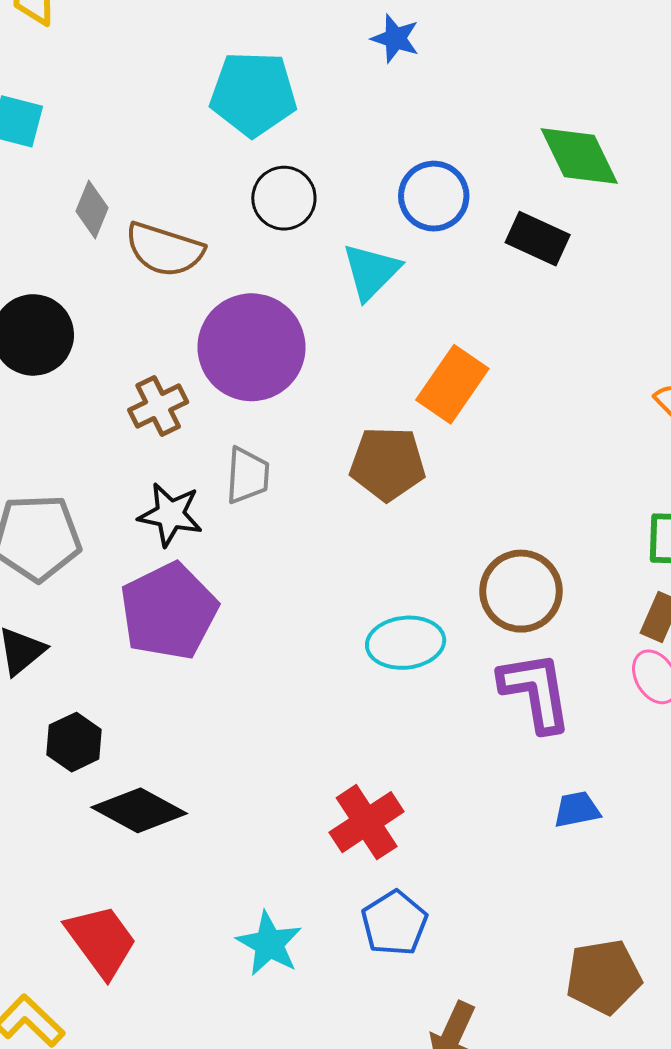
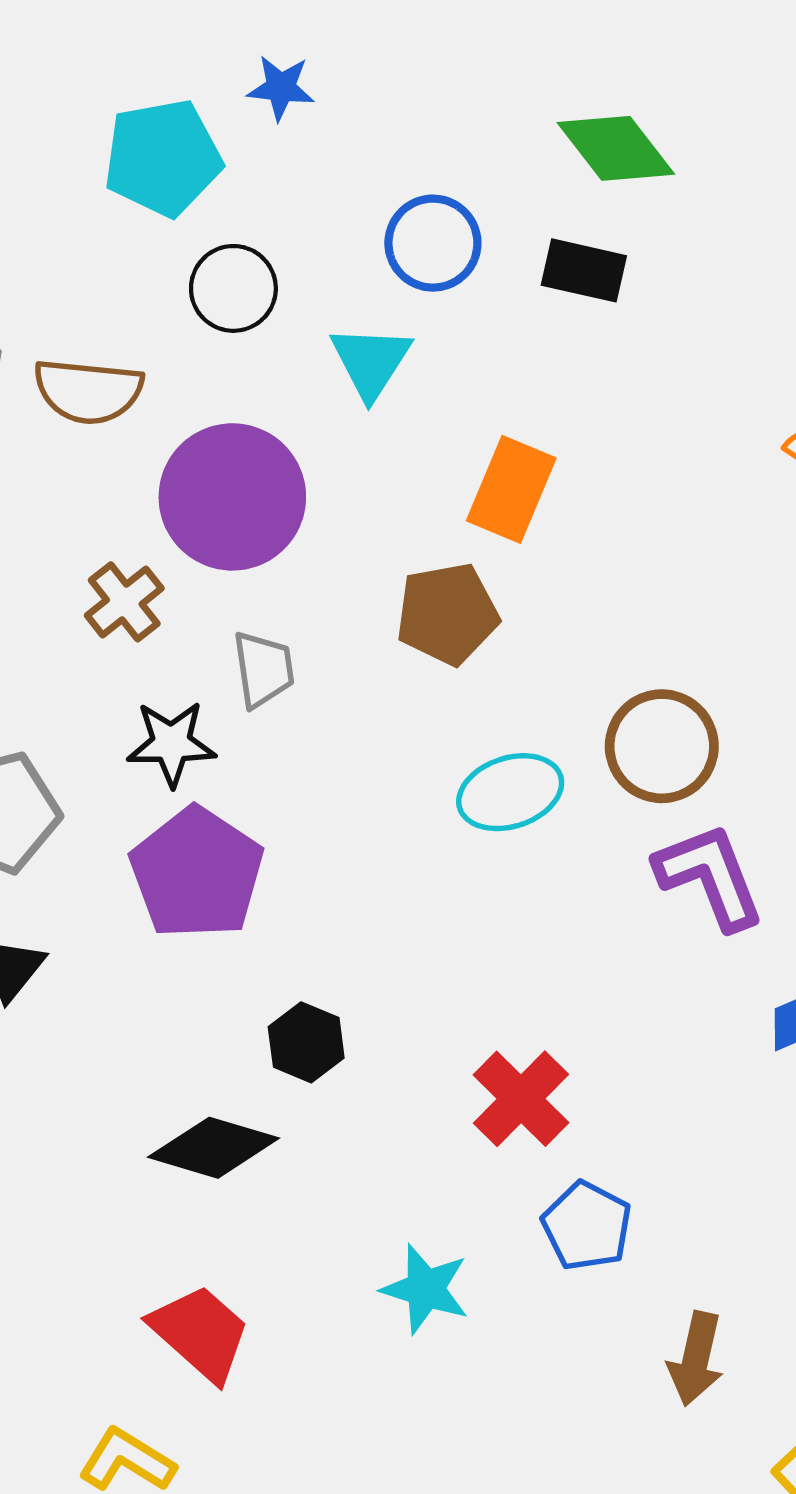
blue star: (395, 38) -> (281, 88), moved
cyan ellipse: (406, 643) -> (510, 792), moved
black hexagon: (74, 742) -> (306, 1042), moved

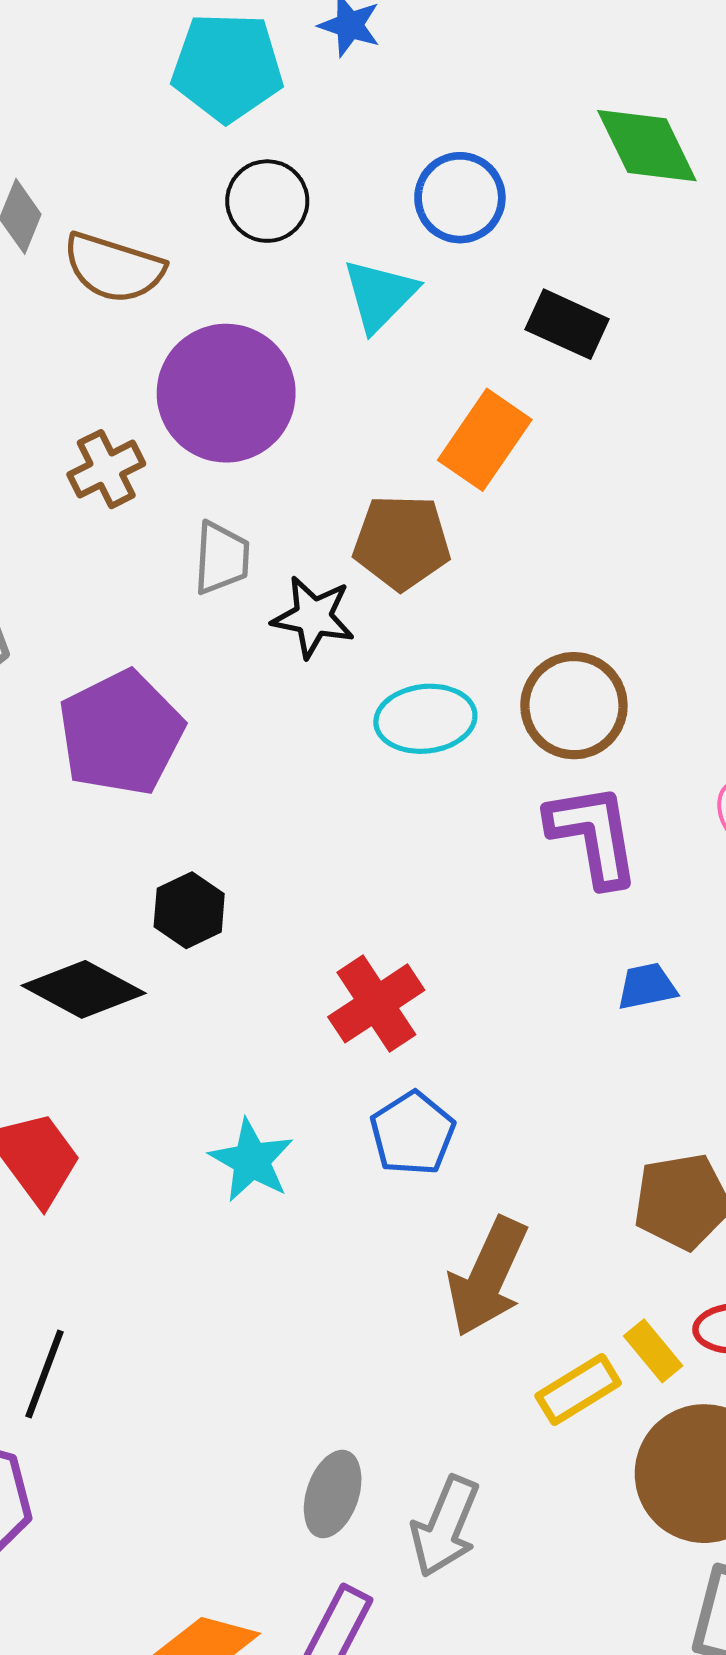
black rectangle: (584, 270) -> (567, 324), moved
black star: (171, 743) -> (313, 617), moved
brown arrow: (696, 1359) -> (487, 1277), size x1.4

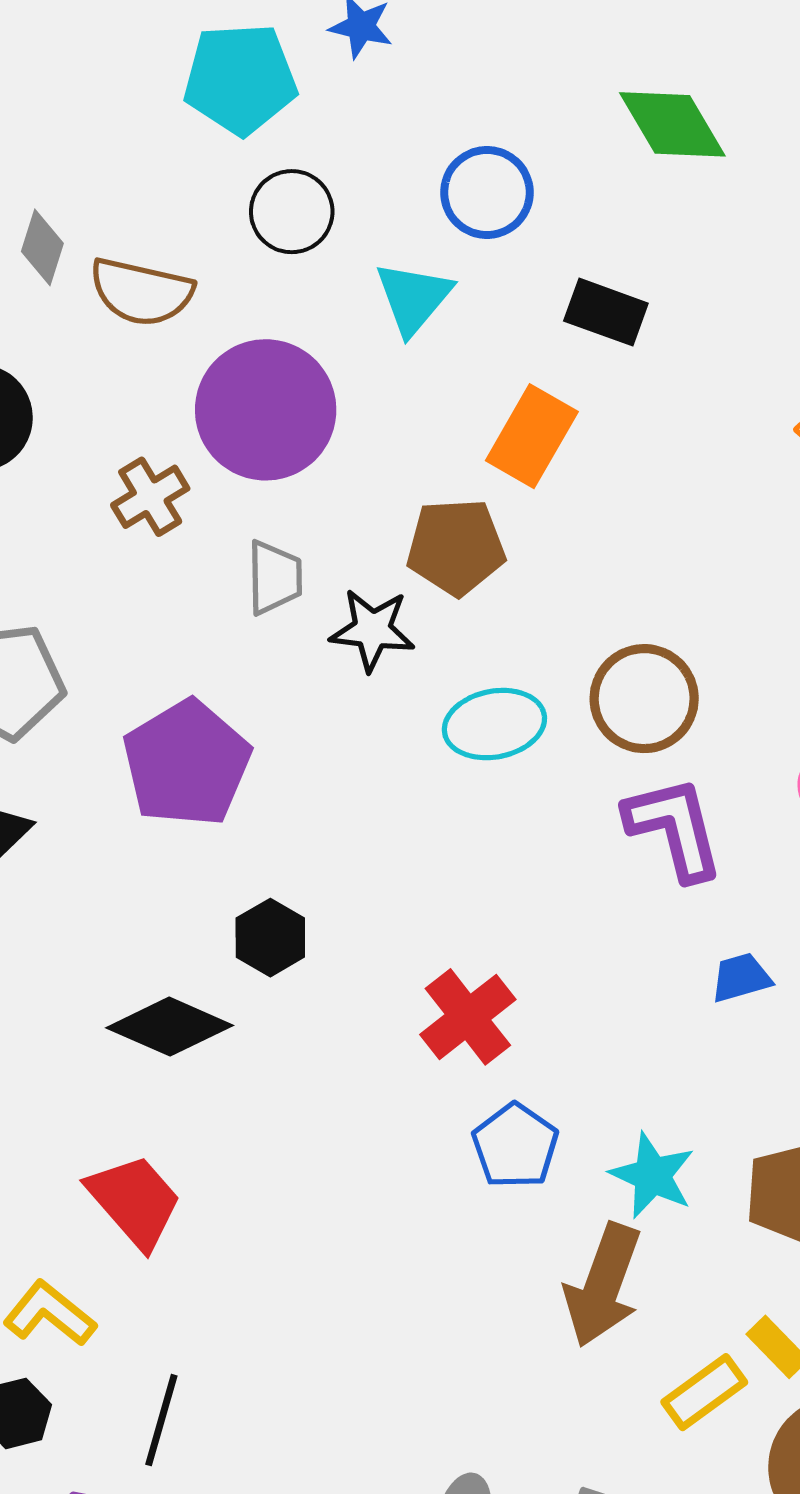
cyan star: (252, 1160) -> (652, 1175), moved

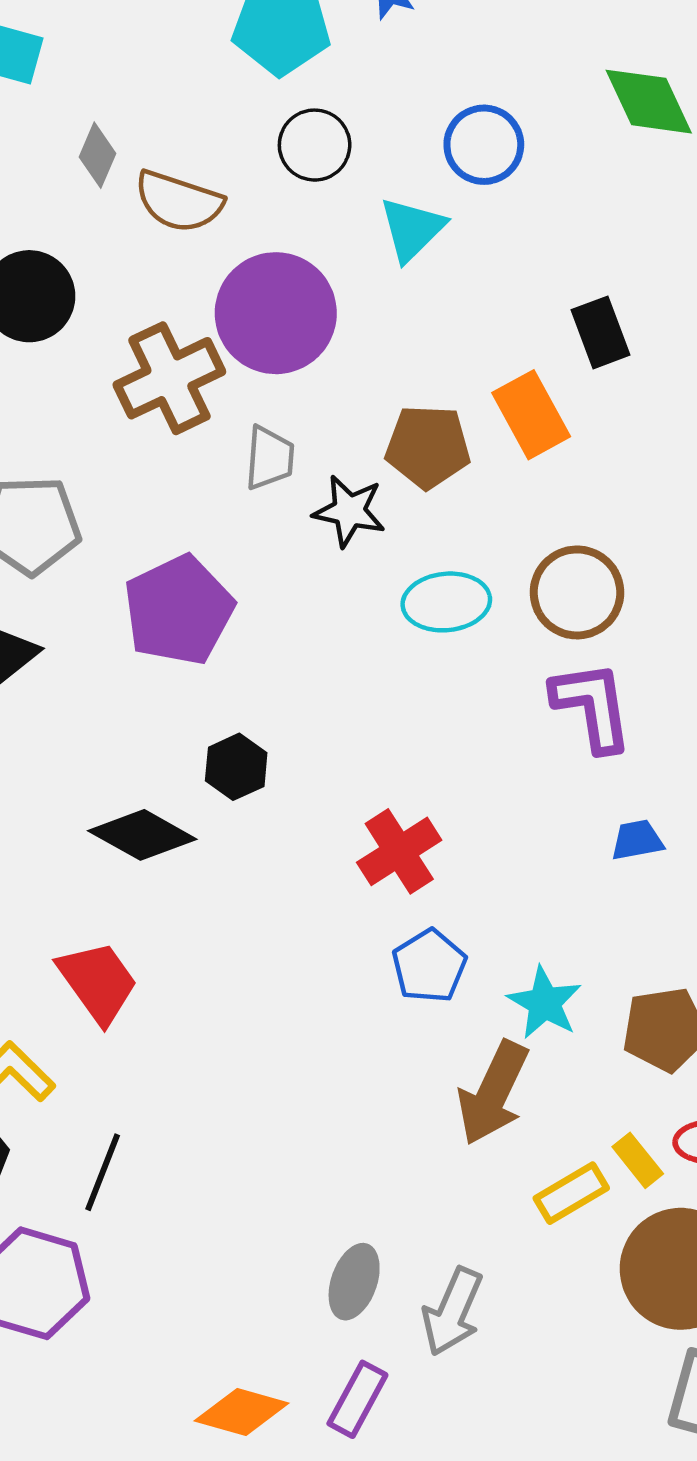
black rectangle: (606, 312) -> (600, 332), moved, turned 44
orange rectangle: (532, 436) -> (531, 415), moved, turned -64
brown cross: (150, 497) -> (169, 378), size x1.6

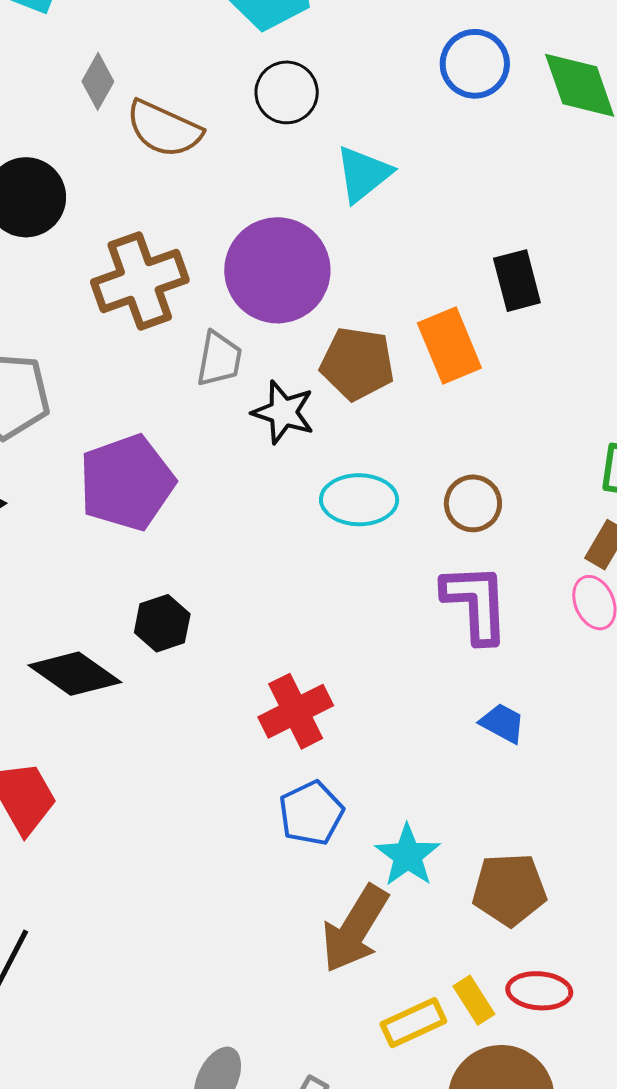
blue circle: (484, 145) -> (475, 64), moved
purple circle: (276, 313) -> (277, 270), moved
brown circle: (577, 592) -> (473, 503), size x0.7
blue trapezoid: (637, 840) -> (502, 723), turned 33

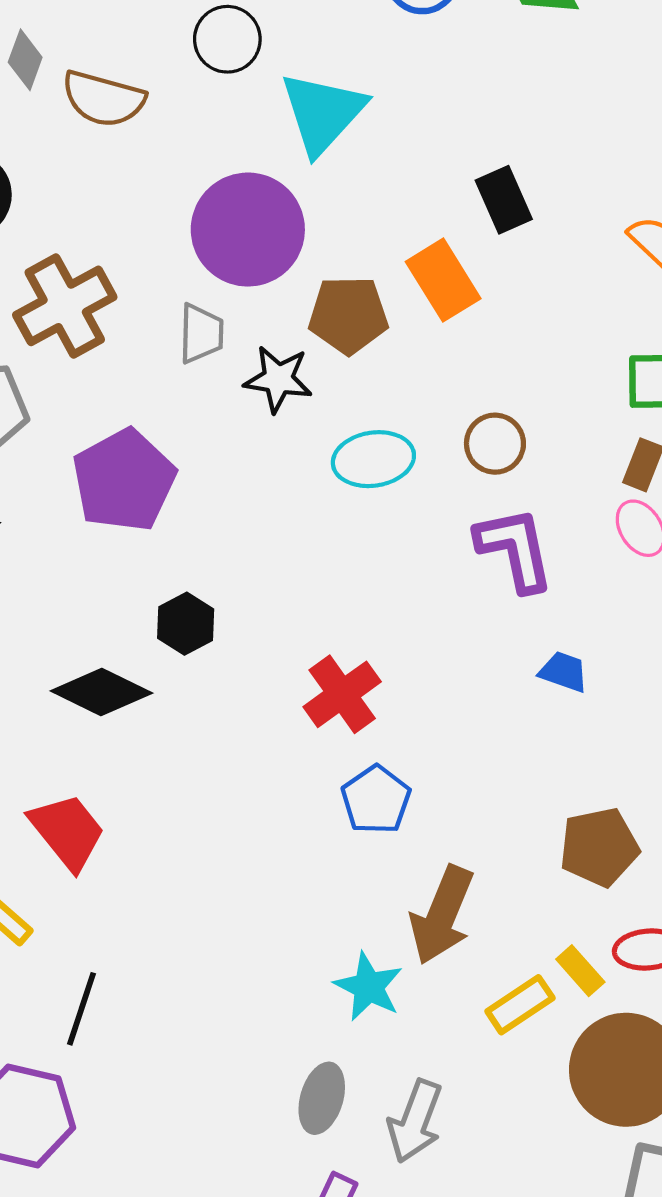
cyan triangle: (363, 174) -> (323, 113), size x1.4
brown cross: (140, 281) -> (65, 306), moved
cyan star: (408, 855) -> (369, 987), moved

